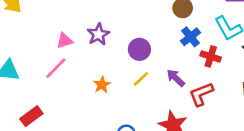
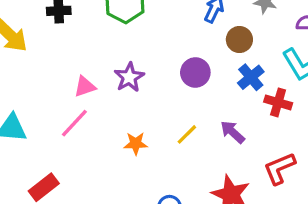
purple circle: (139, 49) -> (195, 72), moved
orange star: (102, 85) -> (136, 143), turned 30
red L-shape: (201, 94) -> (279, 168), moved

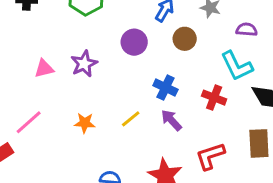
purple circle: (195, 72) -> (134, 42), moved
blue cross: (251, 77) -> (165, 88), moved, turned -30
pink line: (74, 123) -> (29, 122), moved

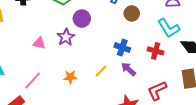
purple circle: (134, 42) -> (82, 19), moved
pink triangle: (44, 69) -> (39, 43), turned 32

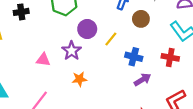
purple arrow: (128, 69) -> (142, 80), turned 112
yellow line: (101, 71) -> (111, 39), moved
orange star: (70, 77) -> (79, 79), moved

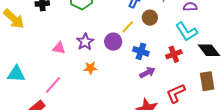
purple circle: (87, 29) -> (113, 42), moved
yellow line: (111, 39) -> (128, 27), moved
red cross: (170, 57) -> (174, 54), turned -35

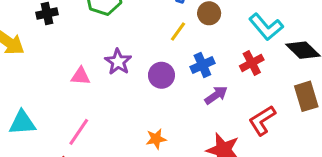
purple circle: (113, 42) -> (161, 75), moved
blue cross: (141, 51) -> (202, 65), turned -35
orange star: (90, 68) -> (156, 139), moved

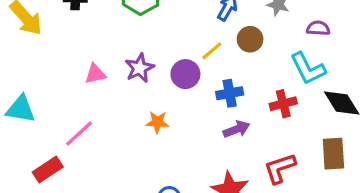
purple circle: (161, 75) -> (185, 74), moved
pink triangle: (81, 76) -> (95, 74), turned -30
orange star: (156, 139) -> (157, 122), moved

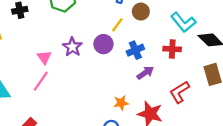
pink triangle: (95, 74) -> (44, 57), turned -40
red cross: (283, 104) -> (172, 49), turned 30
orange star: (157, 122) -> (121, 103), moved
pink line: (79, 134) -> (41, 81), moved

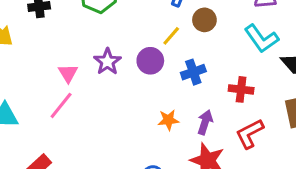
red cross: (172, 49) -> (241, 89), moved
purple arrow: (145, 73) -> (205, 122), moved, turned -42
orange star: (121, 103) -> (168, 120), moved

